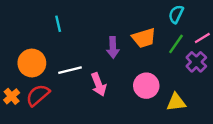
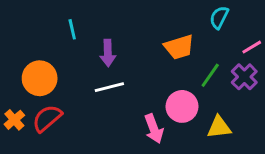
green line: (176, 44) -> (210, 75), moved
purple arrow: (113, 48) -> (108, 53), moved
white line: (70, 70) -> (109, 87), moved
pink arrow: (99, 84) -> (154, 129), moved

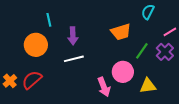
orange circle: (40, 78) -> (36, 45), moved

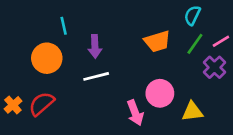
green line: (142, 51) -> (195, 44), moved

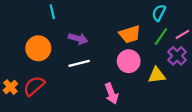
cyan line: (64, 26) -> (52, 12), moved
purple arrow: (95, 46) -> (78, 39), turned -72
pink circle: (160, 93) -> (129, 61), moved
yellow triangle: (192, 111) -> (157, 75), moved

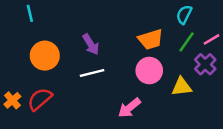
cyan line: (52, 12) -> (30, 13), moved
purple arrow: (78, 39) -> (91, 44), turned 42
pink arrow: (111, 93) -> (129, 108), turned 72

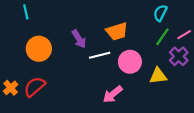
orange trapezoid: (151, 39) -> (117, 31), moved
white line: (92, 73) -> (100, 55), moved

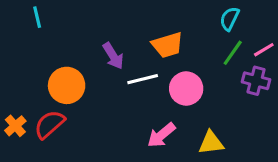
orange circle: (39, 49) -> (67, 85), moved
purple cross: (179, 56) -> (256, 81), turned -30
yellow triangle: (158, 76) -> (211, 143), moved

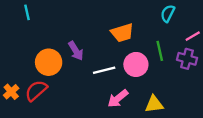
green line: (233, 53) -> (160, 51), moved, turned -48
purple arrow: (113, 56) -> (76, 51), moved
white line: (143, 79) -> (104, 70), moved

